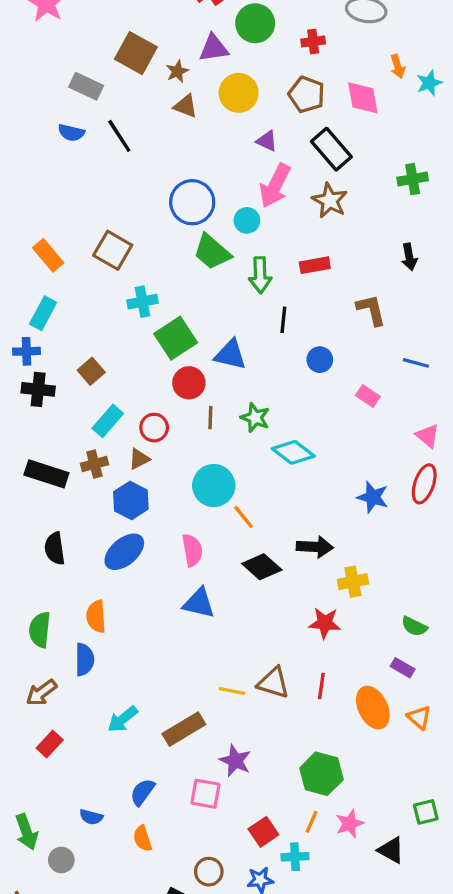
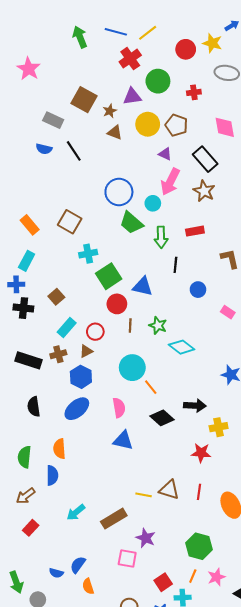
brown pentagon: (307, 95) -> (176, 125), moved
blue semicircle: (142, 792) -> (78, 565), moved

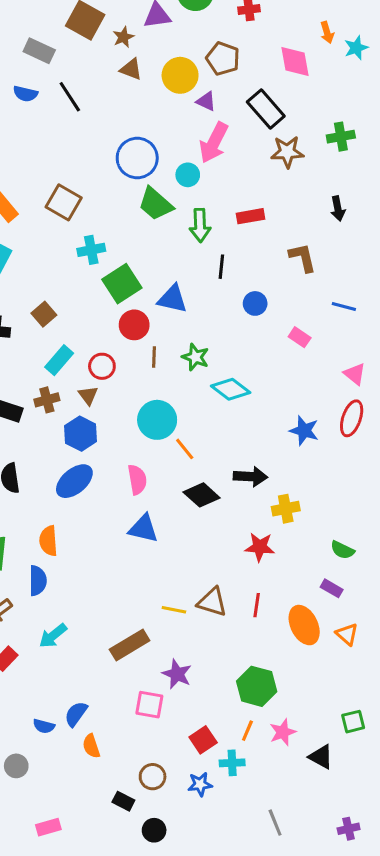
yellow circle: (148, 124) -> (180, 75), moved
brown star: (204, 191) -> (287, 152), moved, turned -30
brown triangle: (86, 351) -> (88, 395), turned -40
cyan arrow: (76, 512) -> (53, 636), moved

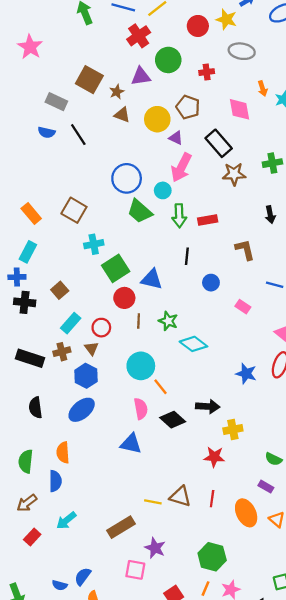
green arrow: (200, 225) -> (179, 216), moved
pink semicircle: (137, 480) -> (141, 409), moved

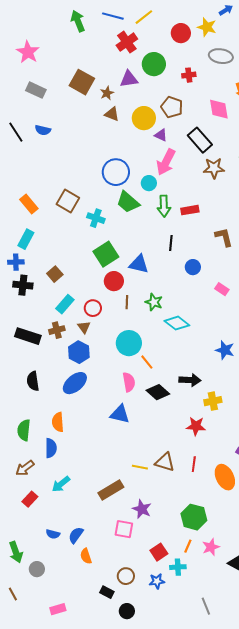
gray rectangle: (56, 102) -> (36, 90), moved
black line: (78, 135) -> (16, 132), moved
cyan cross: (94, 244) -> (96, 218), moved, turned 30
blue semicircle: (60, 585) -> (53, 534), moved

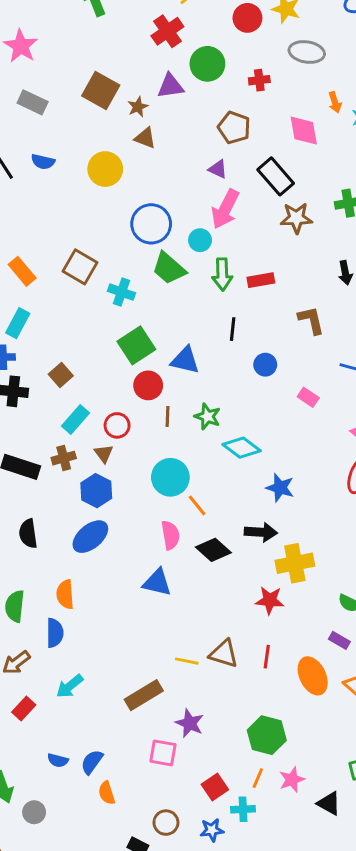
yellow circle: (144, 118) -> (105, 169), moved
blue star: (225, 350) -> (280, 488), moved
yellow cross: (213, 401) -> (295, 563), size x1.4

